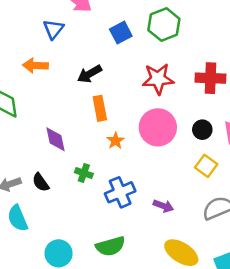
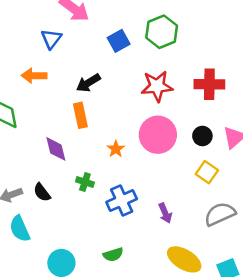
orange rectangle: (100, 108) -> (80, 115), moved
purple arrow: (163, 206) -> (165, 213), turned 48
green semicircle: (110, 246) -> (113, 255), size x0.7

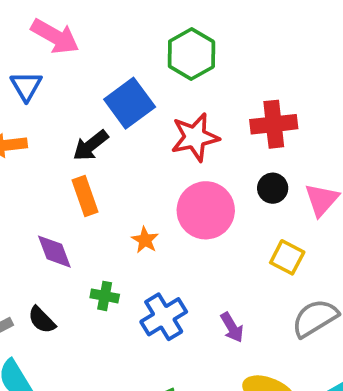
blue square: (119, 41) -> (130, 103), moved, size x1.4
black circle: (202, 136) -> (273, 188), moved

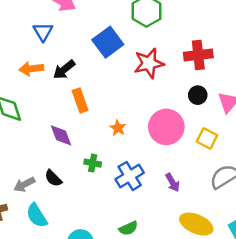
black arrow: (91, 145) -> (64, 70), moved
pink circle: (206, 210) -> (166, 127), moved

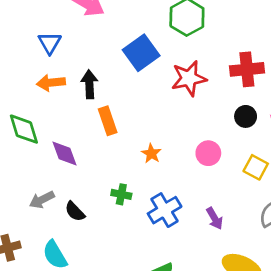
blue triangle: (43, 32) -> (50, 43), moved
black arrow: (64, 70) -> (89, 84), turned 125
pink circle: (166, 127) -> (208, 153), size x0.6
purple diamond: (61, 135) -> (65, 153), moved
gray arrow: (24, 184) -> (42, 200), moved

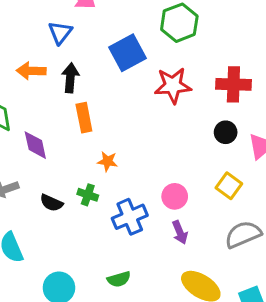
blue triangle: (50, 43) -> (60, 33), moved
pink circle: (208, 153) -> (175, 196), moved
orange star: (151, 154) -> (107, 161), moved, turned -30
black semicircle: (75, 211) -> (51, 203), moved, turned -30

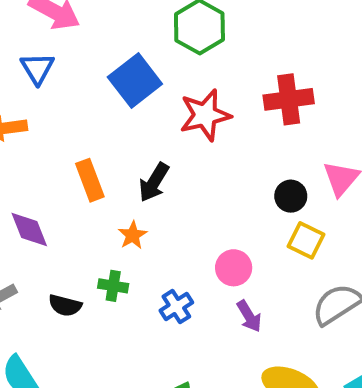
black arrow: (70, 78) -> (154, 182), moved, turned -144
black circle: (226, 132) -> (291, 196), moved
orange star: (107, 161) -> (133, 235), turned -30
blue cross: (130, 217) -> (176, 306), size x0.7

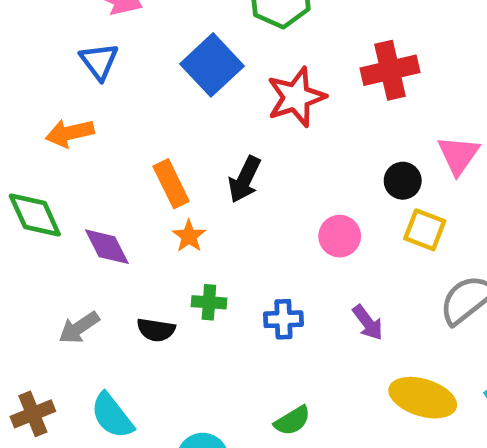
orange star: (133, 235) -> (189, 236), moved
pink circle: (234, 268) -> (340, 236), moved
blue cross: (176, 306) -> (283, 319), turned 36

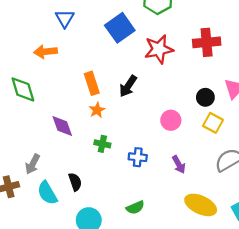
purple diamond: (107, 247) -> (62, 126), moved
gray arrow: (79, 328) -> (33, 164), moved, turned -36
black semicircle: (156, 330) -> (75, 182), moved, turned -126

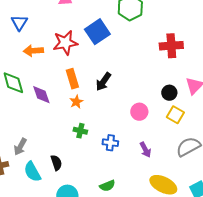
blue triangle: (65, 18) -> (19, 23), moved
red star: (159, 49) -> (65, 43), moved
purple diamond: (62, 126) -> (41, 95), moved

